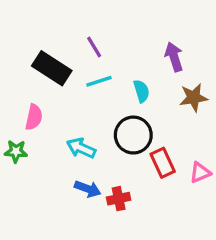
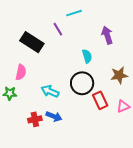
cyan line: (99, 81) -> (74, 13), moved
brown star: (194, 98) -> (119, 75), moved
red cross: (119, 199) -> (35, 119), moved

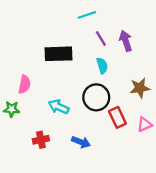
purple line: (58, 29) -> (101, 39), moved
black rectangle: (32, 42) -> (59, 54), moved, turned -35
blue arrow: (54, 116) -> (81, 142), moved

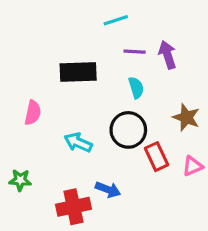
purple line: (101, 39) -> (135, 52), turned -56
brown star: (140, 88) -> (186, 117), turned 30
green star: (11, 109) -> (20, 180), moved
red cross: (41, 140) -> (73, 207), moved, size x1.5

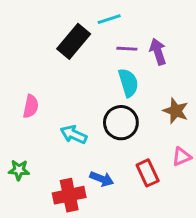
black rectangle: (78, 72) -> (74, 41), moved, turned -48
cyan semicircle: (136, 88) -> (128, 83), size x1.4
red rectangle: (156, 157) -> (148, 173), moved

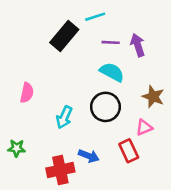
cyan semicircle: (128, 83) -> (112, 72), turned -45
cyan arrow: (74, 134) -> (64, 117), turned -90
pink triangle: (182, 157) -> (144, 128), moved

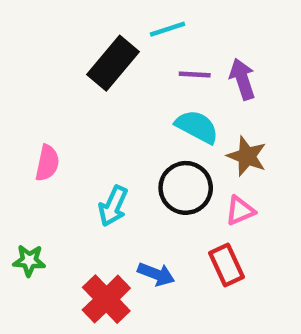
brown star: (153, 97) -> (247, 156), moved
pink triangle: (144, 128) -> (240, 211), moved
red cross: (60, 170) -> (106, 299), turned -32

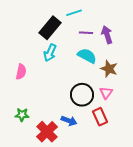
black circle: (186, 188) -> (82, 95), moved
cyan arrow: (113, 206) -> (50, 53), moved
pink triangle: (240, 211) -> (106, 93), turned -32
green star: (29, 261) -> (22, 115), moved

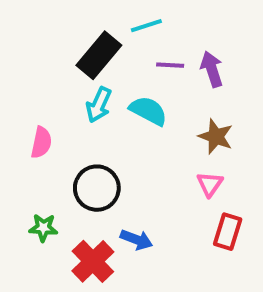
cyan semicircle: (87, 56) -> (148, 111), moved
black circle: (82, 95) -> (97, 188), moved
red rectangle: (100, 117) -> (228, 232), moved, turned 42

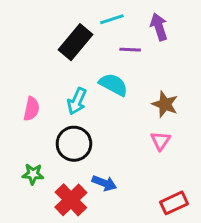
purple arrow: (212, 69) -> (159, 27), moved
cyan arrow: (99, 105) -> (77, 101), moved
red rectangle: (228, 232) -> (174, 203), moved, turned 48

